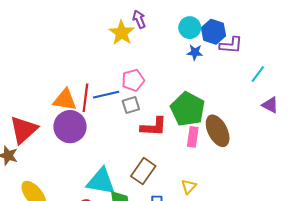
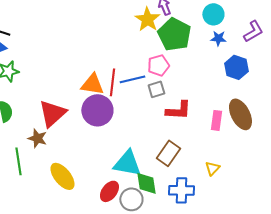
blue hexagon: (213, 32) -> (236, 67), moved
purple L-shape: (231, 45) -> (253, 31), turned -35
green pentagon: (188, 109) -> (174, 34), moved

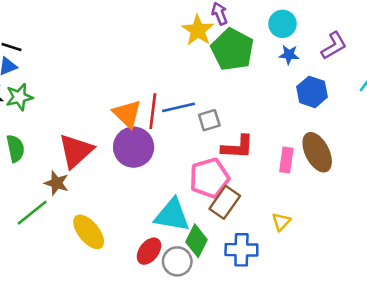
pink pentagon: (158, 65) -> (209, 178), moved, size x1.4
orange triangle: (92, 84) -> (127, 114), turned 35
green line: (18, 161) -> (32, 213), turned 60
green diamond: (146, 183) -> (196, 241), turned 35

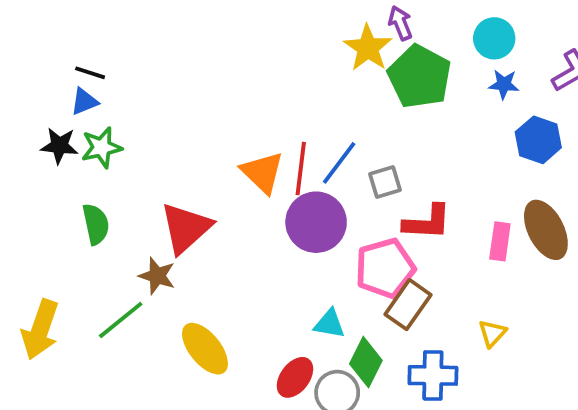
blue line: (178, 107) -> (339, 163), turned -40
purple circle: (134, 147) -> (316, 222), moved
cyan triangle: (172, 215) -> (329, 324), size x0.6

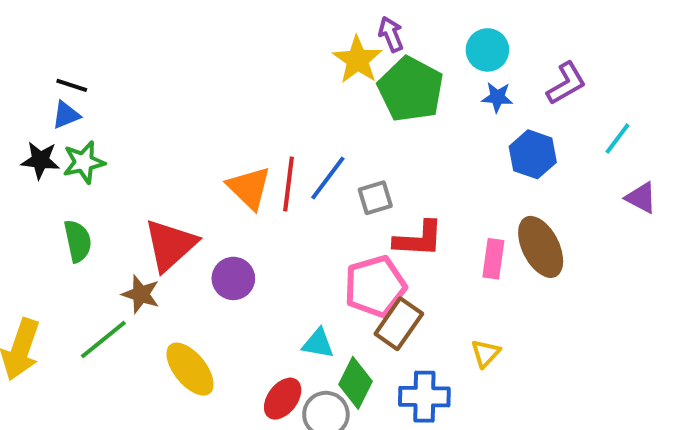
purple circle: (316, 222) -> (233, 278), moved, size x0.7

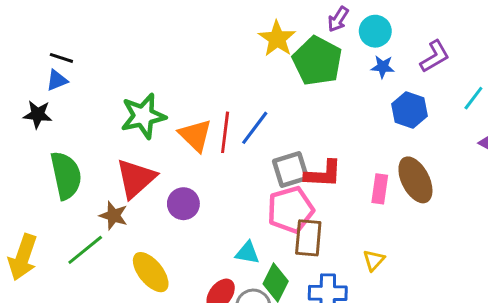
purple arrow: (391, 34) -> (338, 19), moved, turned -125
green star: (84, 162) -> (143, 116), moved, size x1.4
gray square: (375, 198) -> (290, 169), moved, size x1.4
green semicircle: (78, 241) -> (66, 175), size x1.5
brown rectangle: (399, 324) -> (308, 238), turned -30

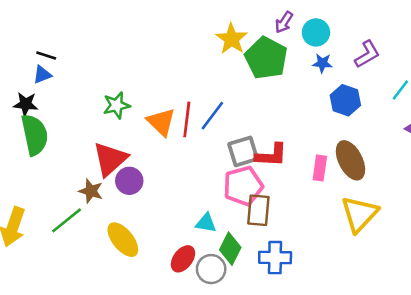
green star: (143, 116) -> (116, 105), size x0.7
green semicircle: (66, 175) -> (35, 135), moved
purple circle: (183, 204) -> (129, 181), moved
yellow triangle: (374, 260) -> (359, 214), moved, size x2.0

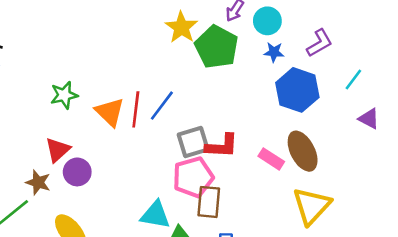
blue hexagon: (345, 100) -> (297, 90), size x1.4
red triangle: (110, 159) -> (58, 150), size x0.7
pink rectangle: (320, 168) -> (271, 159), turned -65
cyan triangle: (206, 223) -> (155, 215), size x1.4

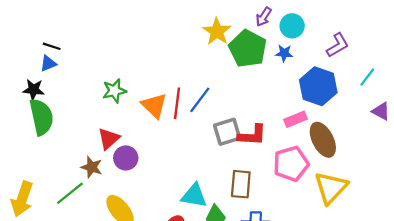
blue star: (274, 52) -> (284, 53), moved
pink rectangle: (271, 159) -> (295, 119), moved, turned -55
pink pentagon: (193, 177) -> (291, 164), moved

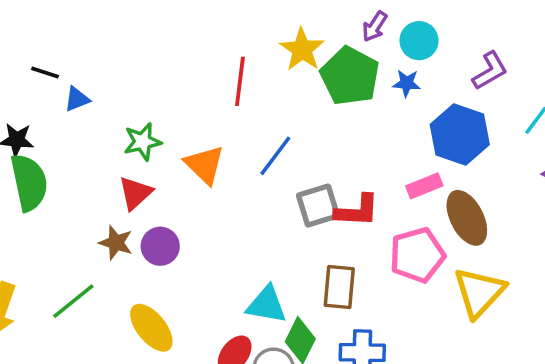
blue triangle: (48, 63) -> (77, 99), moved
red line: (177, 103) -> (240, 81), moved
red triangle: (109, 139) -> (135, 193), moved
brown star: (92, 167) -> (116, 243), moved

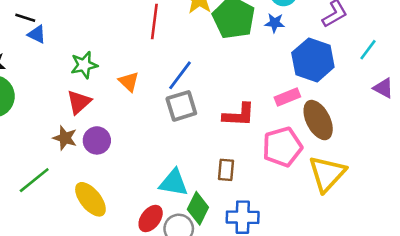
black line: (45, 73) -> (25, 18), moved
blue triangle: (77, 99) -> (37, 34), turned 48
orange triangle: (205, 165) -> (129, 82), size x0.7
gray square: (318, 205) -> (181, 106), moved
brown rectangle: (339, 287) -> (226, 170), size x0.7

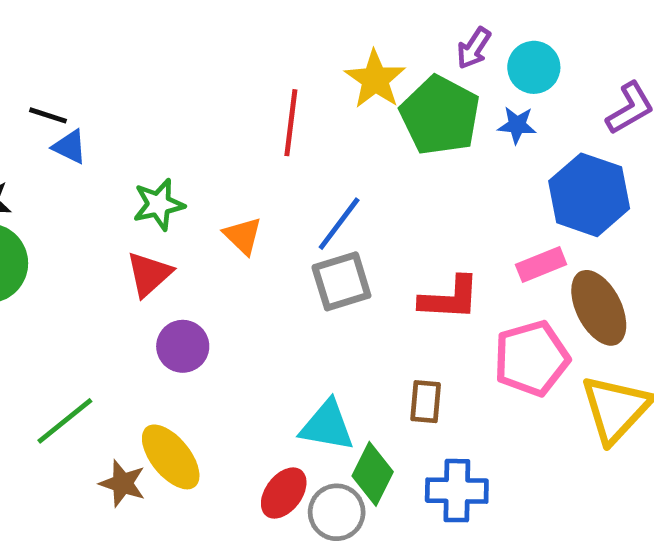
brown star: (65, 138) -> (123, 483), moved

